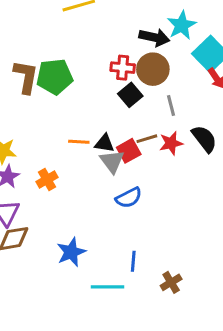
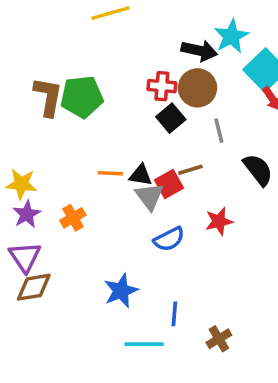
red star: (171, 143) -> (219, 221), moved
blue star: (71, 252) -> (121, 291), moved

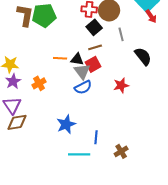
brown line: (190, 170) -> (95, 47), moved
blue semicircle: (169, 239) -> (83, 87), moved

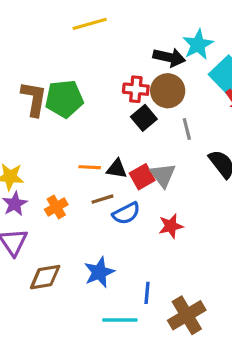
brown line: (95, 47) -> (102, 199), moved
gray triangle: (82, 71) -> (163, 175), moved
red star: (121, 85) -> (171, 226), moved
brown diamond: (17, 122) -> (45, 277), moved
brown cross: (121, 151) -> (187, 315), size x1.6

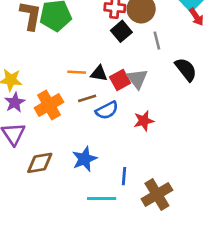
orange cross: (56, 207) -> (49, 105), size x1.5

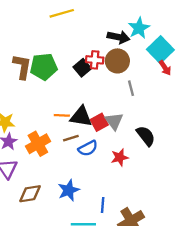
black square: (121, 31) -> (82, 68), moved
black semicircle: (186, 69) -> (146, 136), moved
black triangle: (99, 73) -> (81, 117), size x1.5

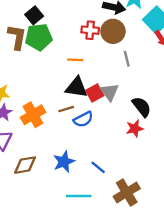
black square: (82, 68) -> (34, 15), moved
orange line: (62, 115) -> (75, 60), moved
red star: (120, 157) -> (135, 128), moved
blue line: (103, 205) -> (98, 167), moved, turned -56

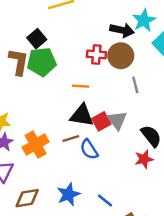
blue semicircle: (83, 119) -> (89, 149), turned 84

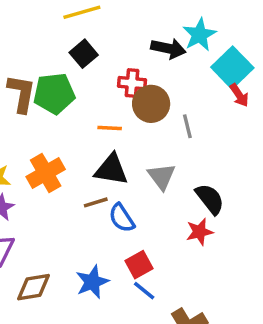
black square: (37, 39) -> (84, 54), moved
brown circle: (121, 56) -> (151, 104), moved
red square: (101, 121) -> (139, 265), moved
orange cross: (36, 145) -> (46, 173), moved

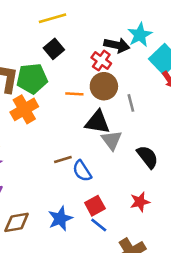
red cross: (132, 83) -> (101, 61), moved, turned 30
orange line: (110, 128) -> (74, 94), moved
black triangle: (111, 170) -> (97, 122), moved
orange cross: (46, 173) -> (24, 109), moved
red star: (199, 232) -> (140, 202), moved

